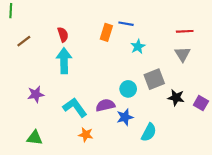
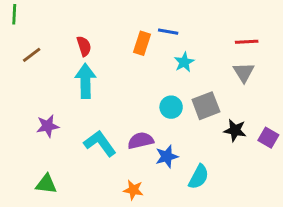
cyan circle: (128, 89) -> (171, 107), moved
orange star: (86, 135) -> (133, 190), moved

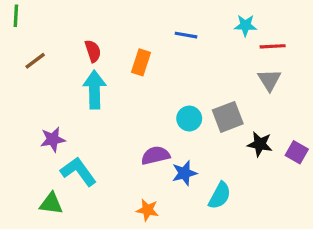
orange rectangle: (142, 43) -> (141, 62), moved
cyan star: (184, 62) -> (245, 25), moved, turned 30
cyan L-shape: (100, 143) -> (78, 171), moved

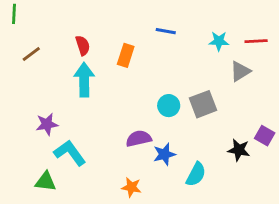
cyan star: (245, 25) -> (219, 41), moved
red line: (273, 46) -> (256, 41), moved
gray triangle: (269, 80) -> (240, 71), turned 30
black star: (260, 144) -> (239, 150), moved

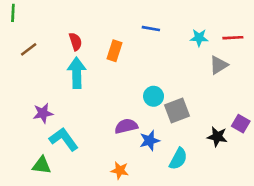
gray square: (203, 104) -> (177, 111), moved

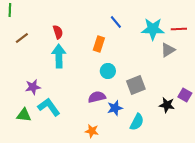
blue line: (151, 29) -> (116, 22), turned 40
cyan star: (199, 38) -> (153, 29), size x1.6
orange rectangle: (114, 51) -> (99, 44), moved
cyan circle: (154, 96) -> (108, 71), moved
green triangle: (42, 165) -> (24, 115), moved

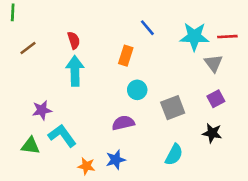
gray triangle: (168, 50) -> (213, 63), turned -35
purple square: (185, 95) -> (216, 99), moved, turned 32
blue star: (115, 108) -> (116, 160), moved
orange star: (92, 131) -> (86, 166), moved

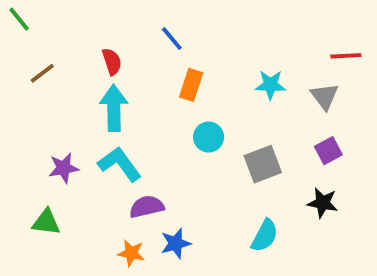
green line: (13, 12) -> (19, 19), turned -42
blue line: (147, 28) -> (172, 38), moved
cyan star: (194, 37) -> (270, 85), moved, size x0.7
purple semicircle: (123, 123) -> (147, 207), moved
cyan L-shape: (62, 136) -> (120, 164), moved

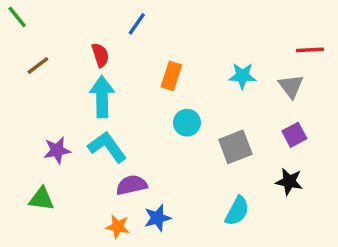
blue line: (172, 38) -> (137, 24), moved, turned 75

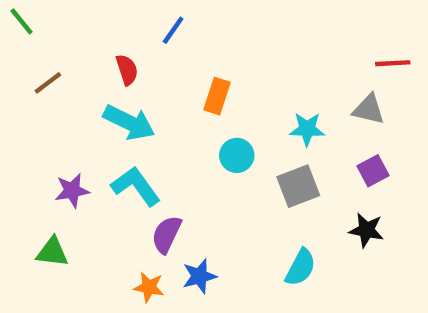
cyan star: (242, 76) -> (307, 129), moved
gray triangle: (291, 86) -> (369, 109), turned -40
cyan arrow: (102, 97) -> (129, 122), turned 117
purple semicircle: (132, 185) -> (166, 234), turned -52

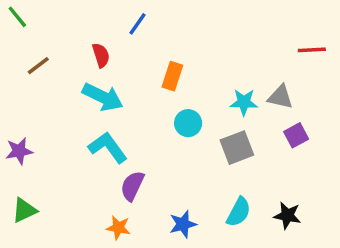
gray triangle: (369, 109) -> (280, 97), moved
purple star: (72, 191) -> (19, 151), moved
black star: (366, 230) -> (287, 215), moved
green triangle: (52, 252) -> (24, 210), moved, turned -32
blue star: (199, 276) -> (183, 224), moved

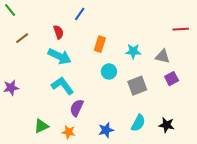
cyan star: (244, 102) -> (133, 51), moved
green triangle: (24, 210) -> (41, 126), moved

